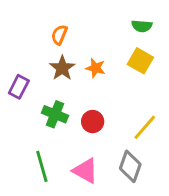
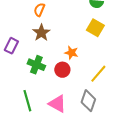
orange star: (95, 68) -> (71, 53), moved

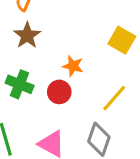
yellow square: (95, 28) -> (122, 40), moved

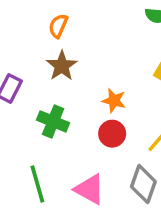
red circle: (59, 92) -> (112, 134), moved

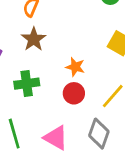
green cross: (53, 121) -> (27, 84), turned -30

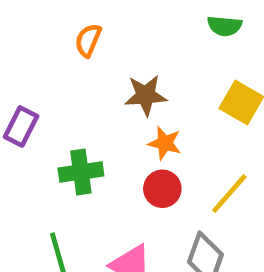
brown star: (34, 39) -> (146, 95), moved, turned 30

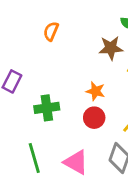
brown star: (146, 95) -> (111, 48), moved

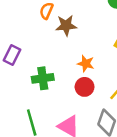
brown star: (111, 48) -> (66, 25), moved

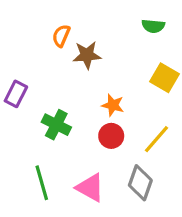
green cross: (43, 78) -> (56, 125), turned 35

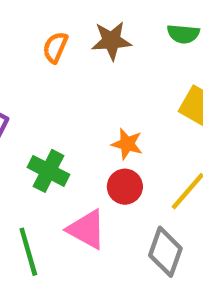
brown star: (87, 55) -> (111, 41), moved
pink triangle: (90, 188) -> (87, 229), moved

